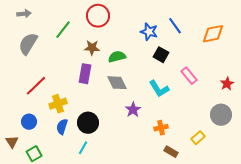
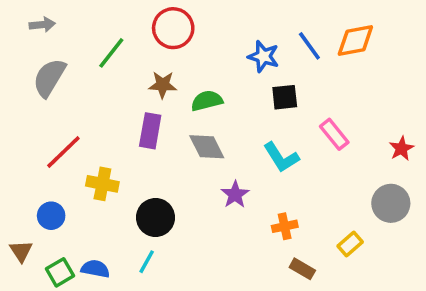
orange diamond: (213, 34) -> (355, 41), moved
black square: (161, 55) -> (285, 97), turned -35
yellow cross: (58, 104) -> (102, 184), turned 30
blue semicircle: (62, 127) -> (95, 269), moved, turned 84

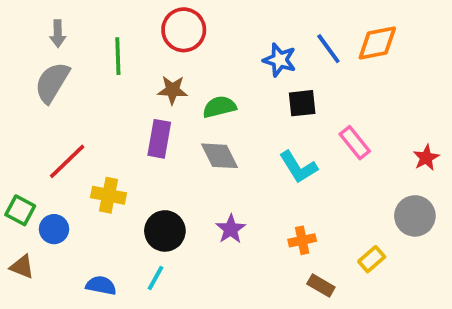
gray arrow: (42, 25) -> (58, 34), moved, turned 95
green line: (111, 53) -> (118, 56), turned -40
purple star: (235, 194) -> (231, 229), moved
brown triangle: (21, 251) -> (22, 267), turned -35
green square: (60, 272) -> (20, 210), moved, turned -32

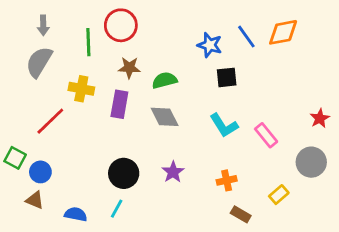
red circle: (184, 30) -> (121, 25), moved
pink rectangle: (355, 143) -> (266, 135), moved
yellow cross: (109, 195) -> (81, 89), moved
brown triangle: (22, 267) -> (35, 200), moved

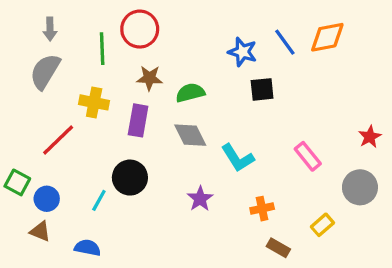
cyan L-shape: (224, 125) -> (238, 158), moved
black circle: (124, 173) -> (130, 178), moved
cyan line: (117, 209) -> (99, 200), moved

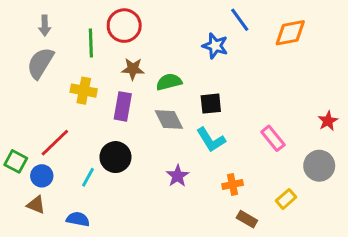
blue line: (285, 42) -> (240, 20), moved
black square: (262, 89) -> (211, 104), moved
red line: (58, 140) -> (55, 143), moved

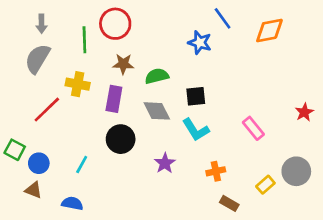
red line: (55, 143) -> (47, 110), moved
black circle: (115, 157) -> (121, 139), moved
gray circle: (319, 166) -> (296, 171), moved

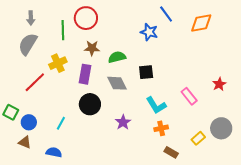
yellow cross: (78, 84) -> (58, 63), turned -36
red star: (304, 112) -> (219, 84), moved
cyan L-shape: (196, 130) -> (156, 105), moved

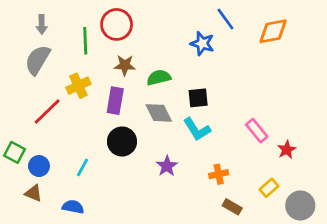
red star: (219, 84) -> (287, 150), moved
cyan L-shape: (156, 105) -> (197, 129), moved
gray circle: (221, 128) -> (300, 205), moved

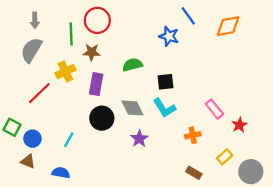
brown star: (125, 65) -> (92, 52), moved
gray diamond: (159, 113) -> (133, 108), moved
orange cross: (219, 174) -> (193, 135), moved

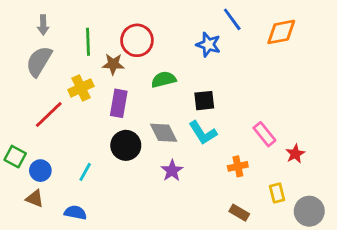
red circle: (97, 20) -> (137, 40), moved
yellow rectangle: (225, 157) -> (277, 193), turned -63

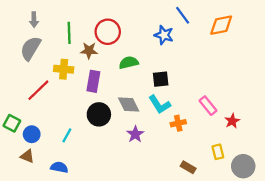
yellow cross: (81, 88) -> (64, 69), turned 30
orange cross: (238, 166) -> (178, 123), moved

